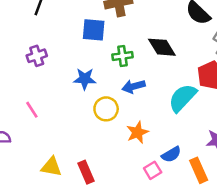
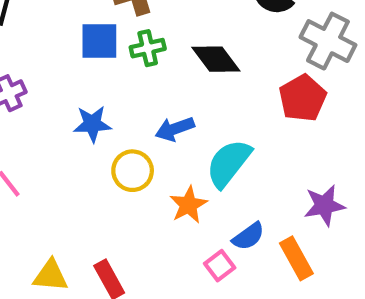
green cross: (122, 56) -> (148, 48), moved
cyan semicircle: (183, 98) -> (229, 163), moved

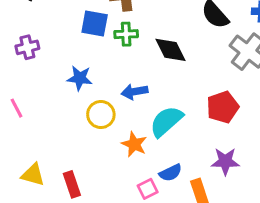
red pentagon: (303, 98) -> (223, 107), moved
orange star: (188, 205) -> (134, 144), turned -30

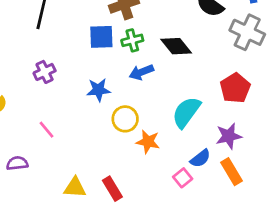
blue arrow: (134, 92) -> (141, 72), moved
orange star: (134, 144) -> (148, 142), moved
purple star: (225, 161) -> (229, 136), moved

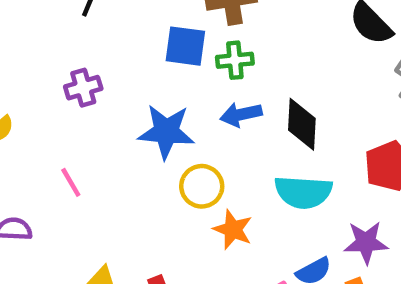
black diamond: (176, 46) -> (302, 124), moved, turned 32
blue star: (98, 90) -> (166, 132), size x1.4
cyan semicircle: (186, 112) -> (303, 192), turned -132

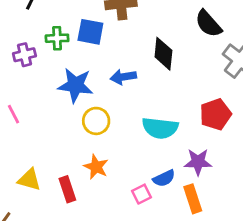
green cross: (235, 60) -> (57, 38), moved
black diamond: (302, 124) -> (163, 54), moved
orange star: (233, 230) -> (96, 167), moved

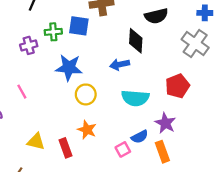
black semicircle: (208, 24) -> (156, 16), moved, turned -60
blue arrow: (123, 77) -> (120, 65), moved
purple star: (198, 162) -> (165, 123), turned 30

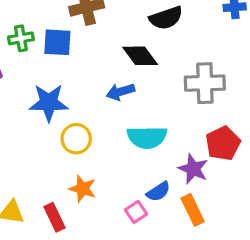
green cross: (53, 32) -> (21, 38), moved
black diamond: (136, 41) -> (140, 56), turned -35
gray cross: (195, 44) -> (205, 83), moved, turned -32
red pentagon: (177, 86) -> (223, 143), moved

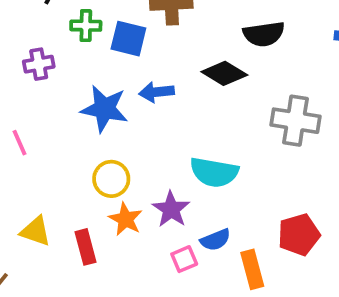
black diamond: (140, 56) -> (224, 73), turned -33
blue arrow: (120, 92) -> (157, 92), moved
yellow circle: (76, 139) -> (111, 179), moved
red pentagon: (223, 143) -> (299, 235), moved
purple star: (193, 169) -> (171, 209), moved

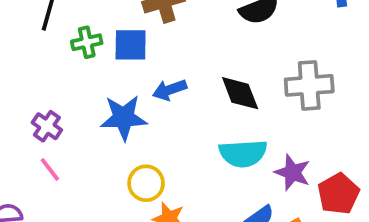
purple cross: (39, 64) -> (47, 126), moved, turned -32
black diamond: (224, 73) -> (240, 93), moved, turned 51
purple star: (171, 209) -> (292, 172), moved

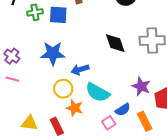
blue arrow: (170, 90) -> (80, 70), moved
cyan semicircle: (243, 153) -> (98, 92), moved, turned 30
pink line: (50, 169) -> (12, 79), turned -40

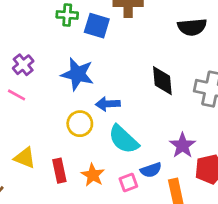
orange star: (75, 108) -> (93, 175), moved

